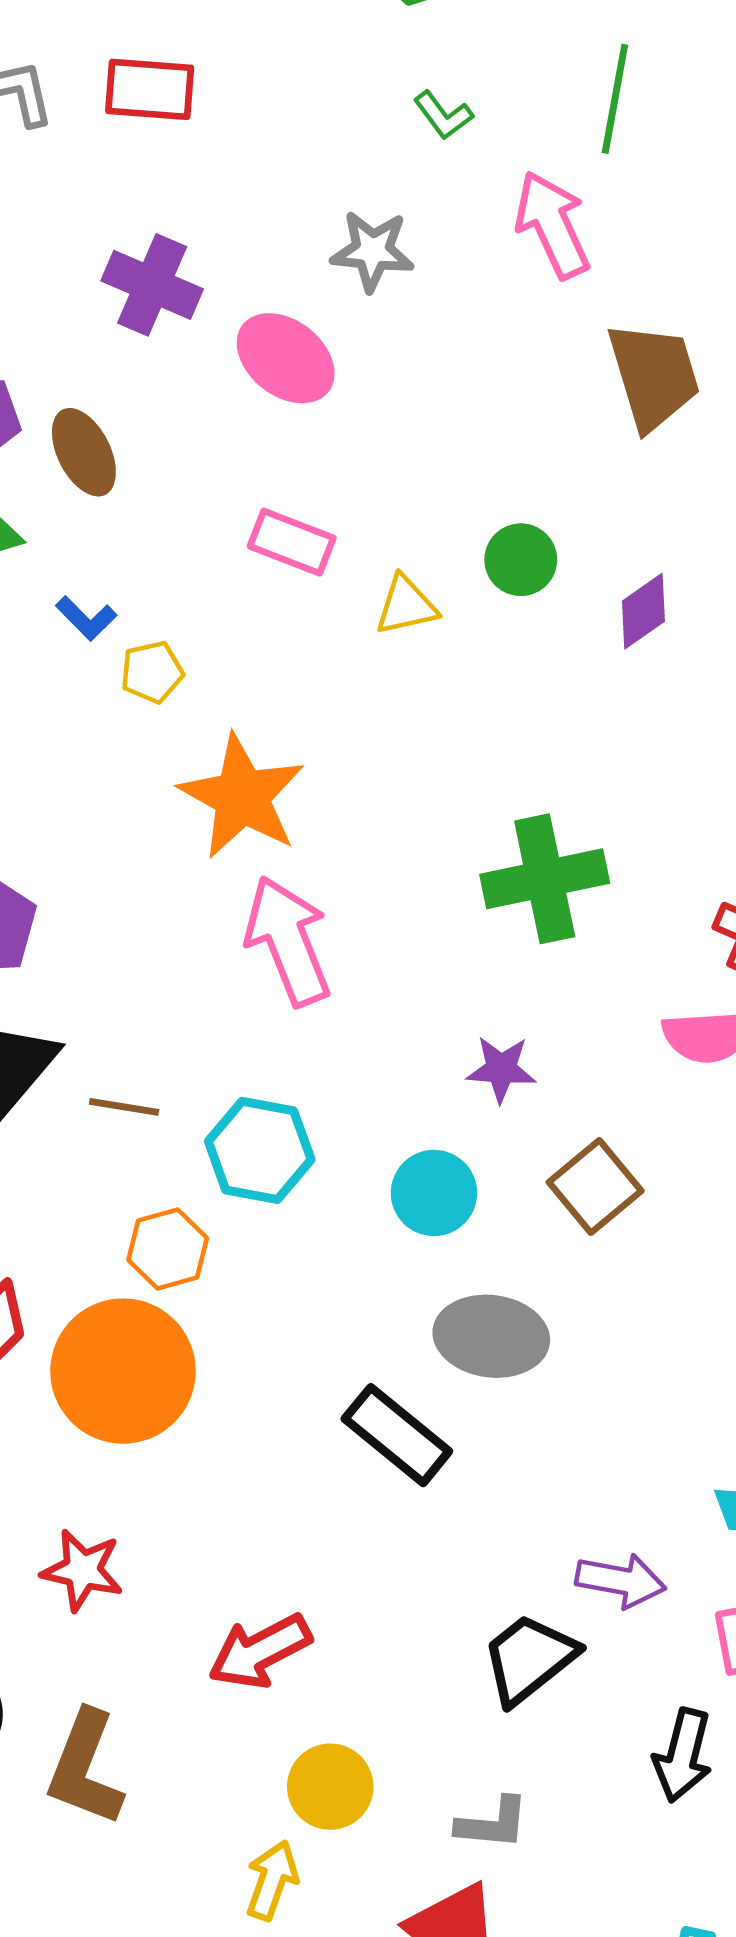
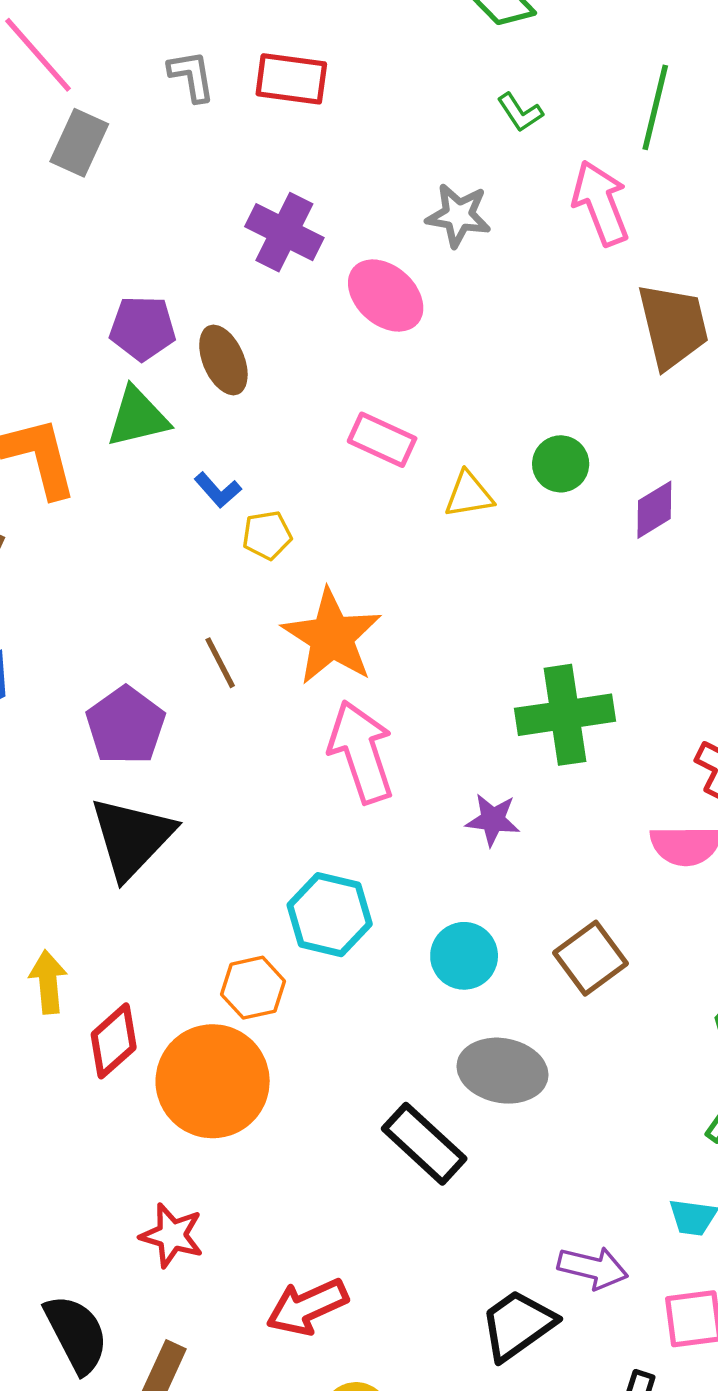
purple star: (501, 1069) -> (493, 820), moved
brown line: (124, 1107) -> (220, 663), moved, turned 50

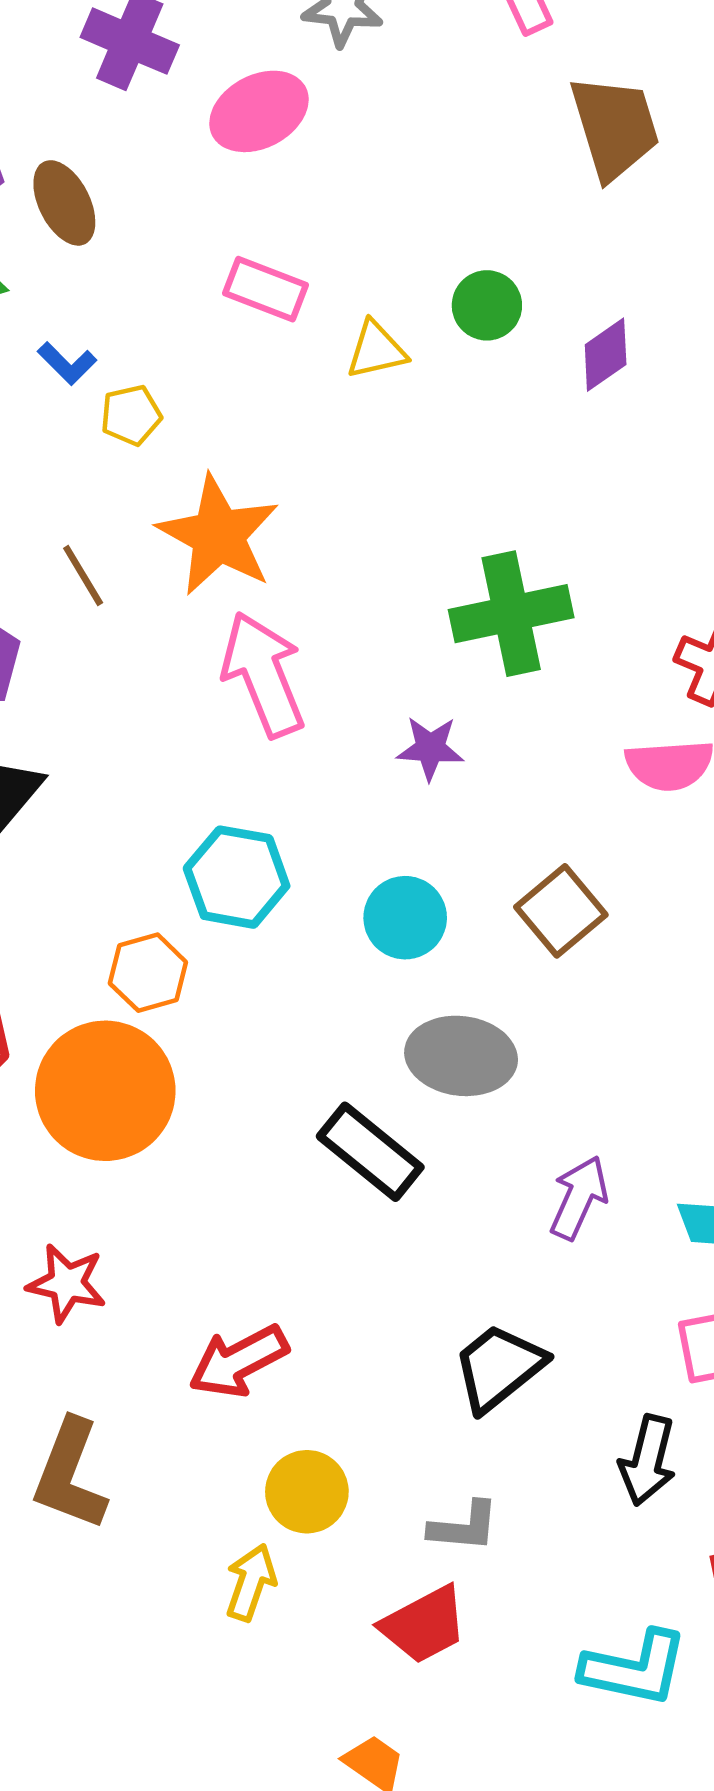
pink ellipse: (386, 296) -> (259, 111), turned -66
purple arrow: (593, 1268) -> (579, 1198), moved, turned -76

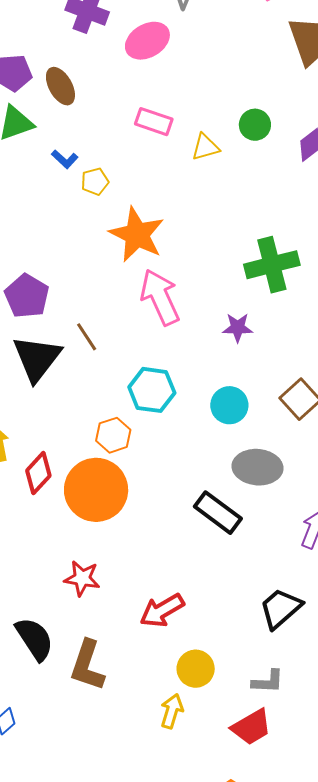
brown line: (83, 576) -> (87, 337), moved

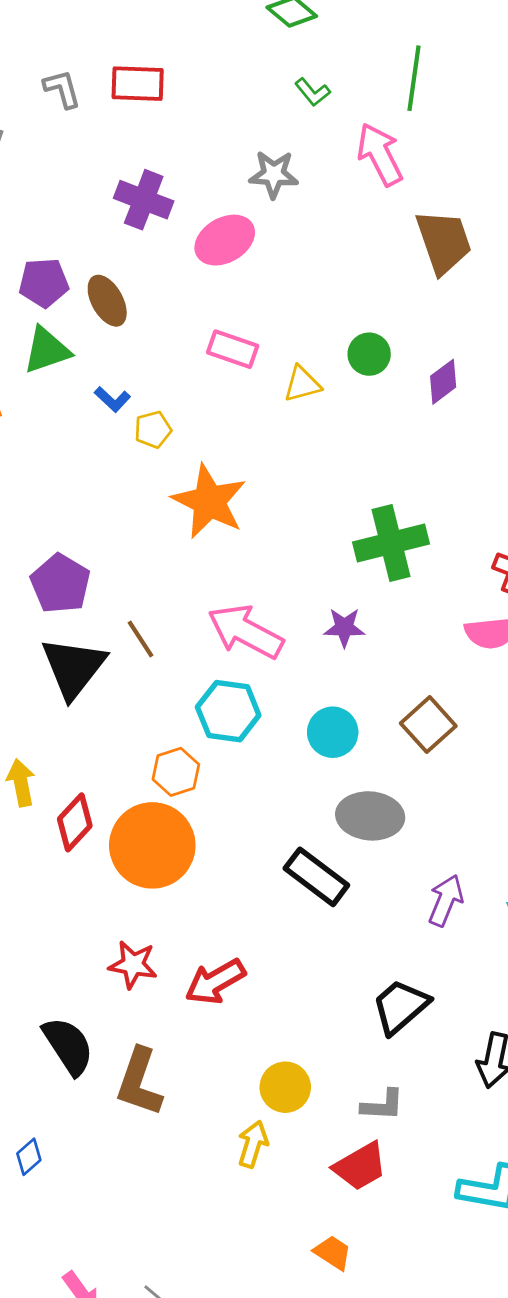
pink arrow: (160, 297) -> (246, 632), moved, turned -38
red arrow: (162, 610) -> (215, 982), moved

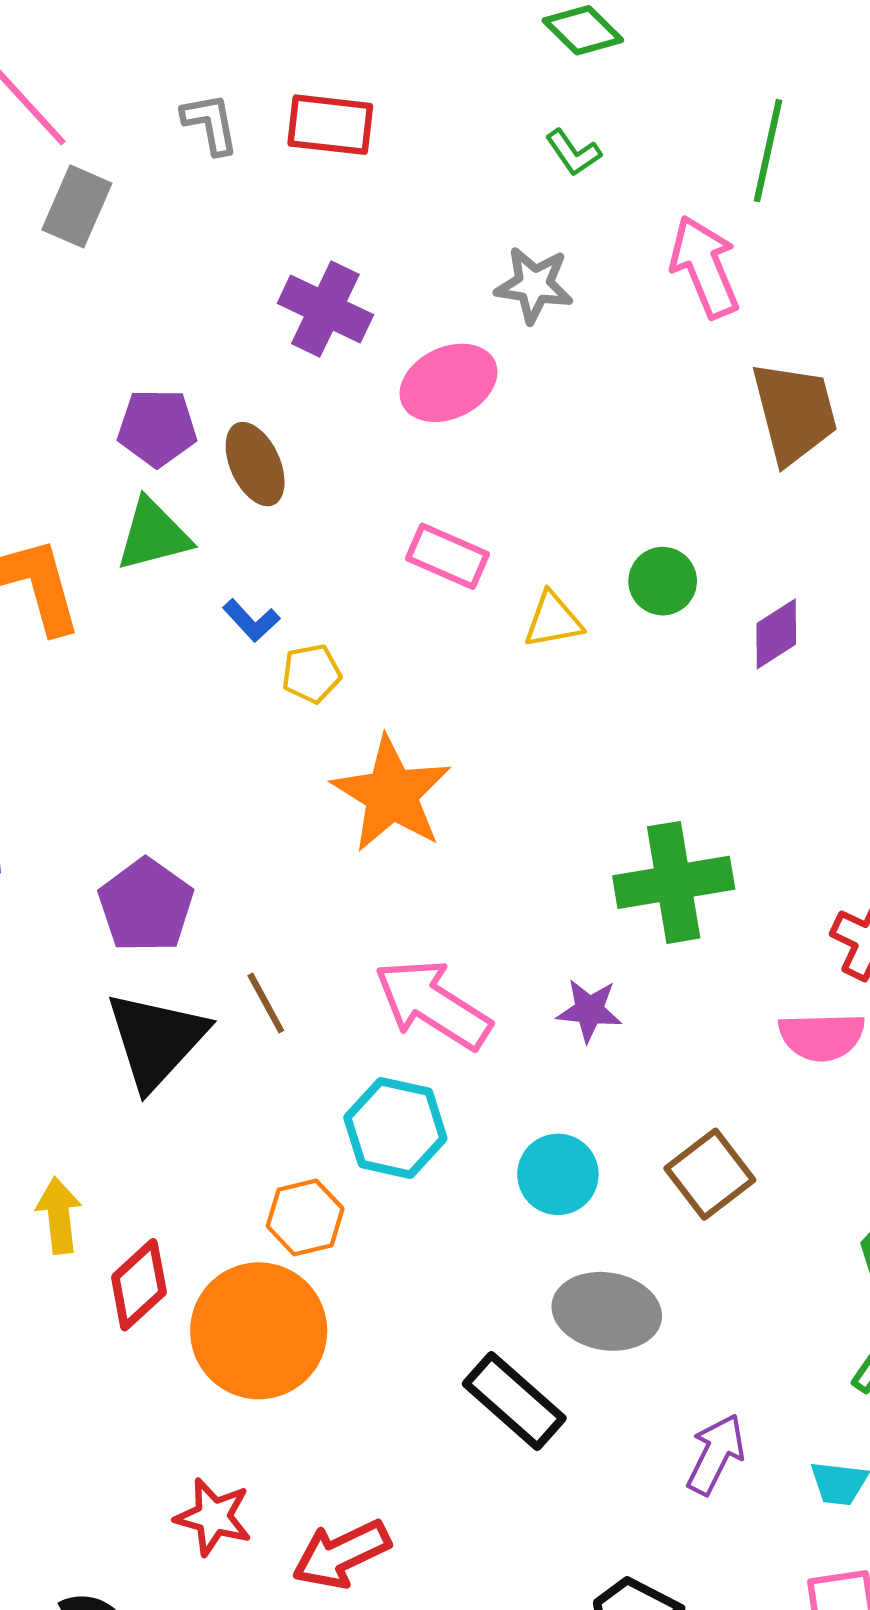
green L-shape: (312, 92) -> (573, 153), moved

